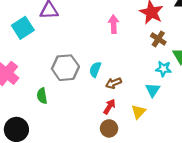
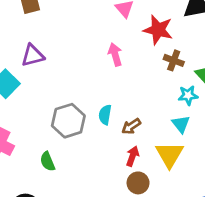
yellow triangle: (139, 112) -> (169, 154), size x1.5

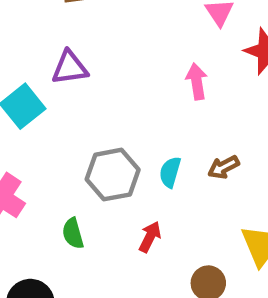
brown arrow: (131, 126) -> (223, 167), moved
red arrow: (133, 156) -> (150, 237), moved

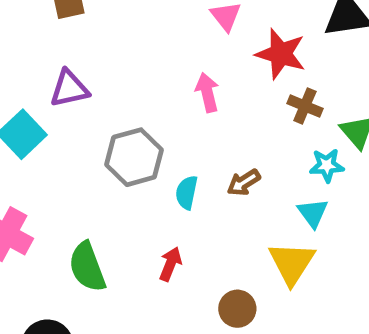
gray hexagon: (113, 175) -> (134, 157), moved
green semicircle: (73, 233) -> (87, 267), size x1.5

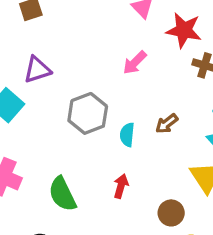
pink arrow: (207, 92) -> (135, 63), turned -116

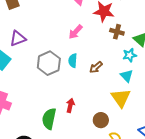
cyan semicircle: (127, 135) -> (73, 61), moved
green semicircle: (62, 194) -> (49, 119), moved, turned 40

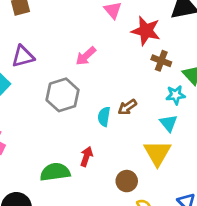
pink arrow: (76, 32) -> (86, 56), moved
cyan semicircle: (73, 61) -> (104, 117), moved
green semicircle: (49, 119) -> (55, 172), turned 65

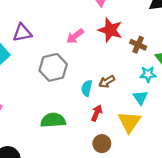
red star: (146, 31) -> (110, 30), moved
red arrow: (86, 157) -> (97, 113), moved
green semicircle: (55, 172) -> (53, 120), moved

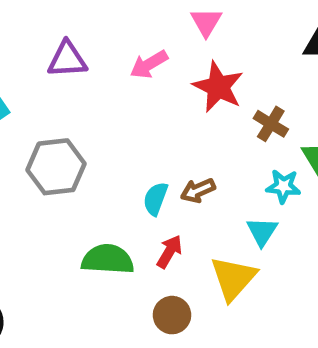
purple triangle: (22, 33) -> (67, 59), moved
pink arrow: (75, 36) -> (149, 64), moved
gray hexagon: (53, 67) -> (56, 167), moved
green semicircle: (53, 120) -> (108, 259), moved

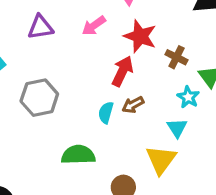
cyan star: (283, 186) -> (188, 97), turned 30
red arrow: (169, 252) -> (122, 71), moved, size x1.4

